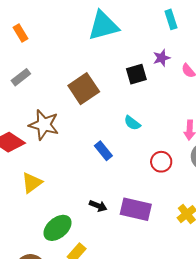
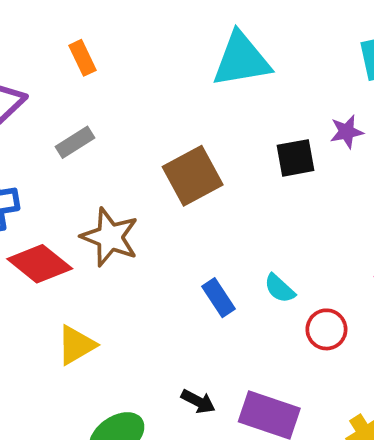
cyan semicircle: (132, 123) -> (280, 288), moved

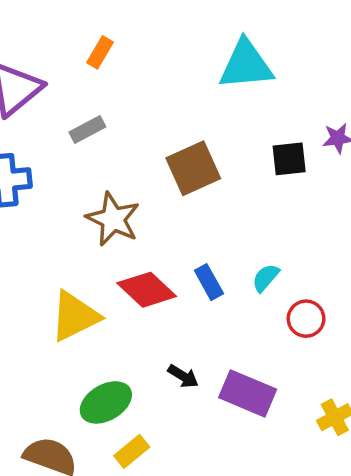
orange rectangle: (83, 58) -> (100, 52), turned 52
red diamond: (40, 264) -> (147, 290), moved
cyan semicircle: (280, 288) -> (266, 278), turned 84
yellow triangle: (76, 345) -> (75, 316), size x1.4

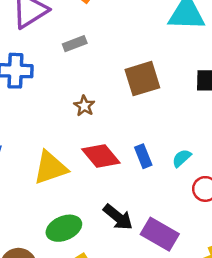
brown star: (113, 219) -> (84, 106), size x0.6
black arrow: (183, 376) -> (118, 217), size x1.5

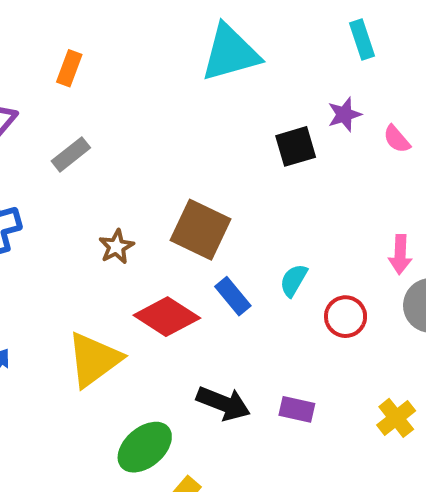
brown square: (142, 79) -> (201, 230), moved, turned -30
brown star: (84, 106) -> (116, 247), turned 30
purple rectangle: (160, 234) -> (297, 409), size x0.6

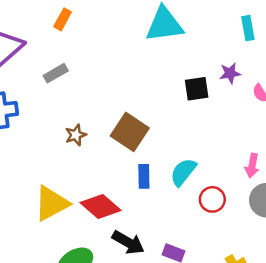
cyan semicircle: (294, 280) -> (183, 172), size x1.4
blue rectangle: (233, 296) -> (144, 176), turned 30
red diamond: (167, 317) -> (100, 206), moved

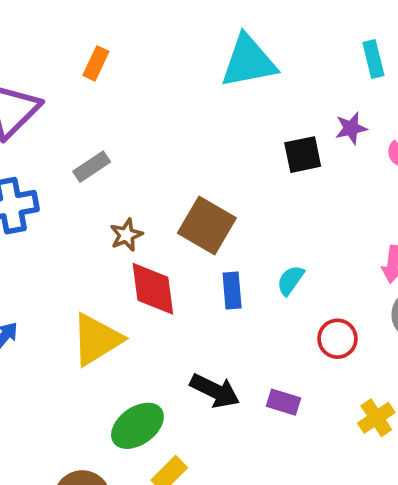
gray rectangle: (56, 73) -> (92, 167), moved
cyan semicircle: (183, 172) -> (290, 280), size x0.7
red circle: (212, 199) -> (337, 339), moved
red diamond: (100, 206) -> (153, 289), moved, turned 45

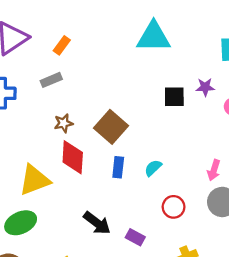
orange rectangle: (96, 63) -> (62, 45), moved
green ellipse: (137, 426) -> (21, 223), moved

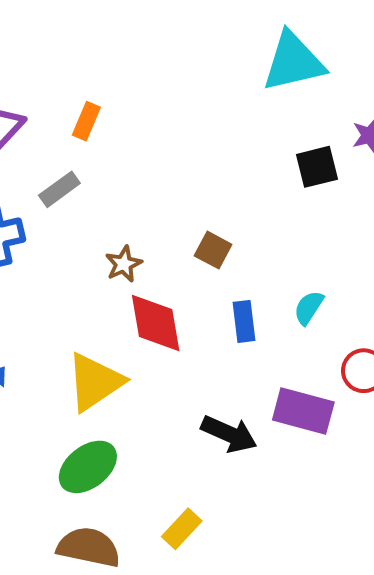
cyan triangle: (154, 37) -> (293, 62), moved
gray rectangle: (51, 80) -> (59, 189), moved
brown square: (111, 127) -> (213, 250), size x0.6
purple rectangle: (135, 237) -> (303, 411), moved, size x1.6

